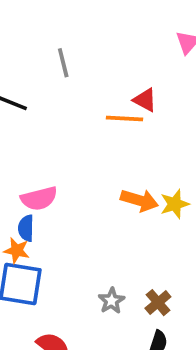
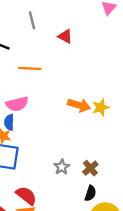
red triangle: (145, 100) -> (65, 36), moved
orange line: (125, 119) -> (30, 68), moved

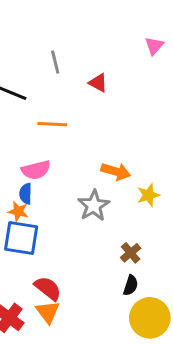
yellow star: (101, 107) -> (148, 195), moved
gray star: (62, 167) -> (94, 206), moved, size x1.5

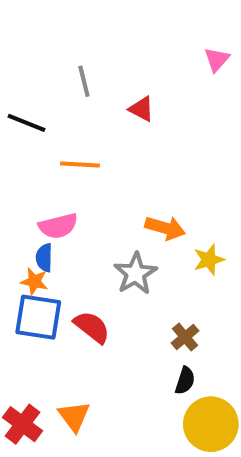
red semicircle: (48, 288) -> (92, 327), moved

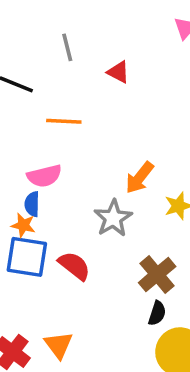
orange arrow: (165, 228) -> (140, 178), turned 112
brown cross: (185, 337) -> (157, 275), size x1.5

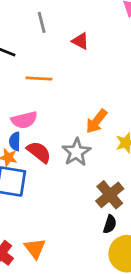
red semicircle: (74, 266) -> (39, 152), moved

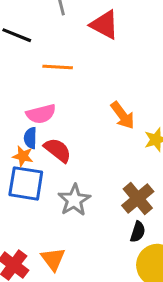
red triangle: (80, 41) -> (104, 25), size x1.5
orange arrow: (96, 121) -> (123, 115), turned -75
gray star: (76, 152) -> (74, 200), moved

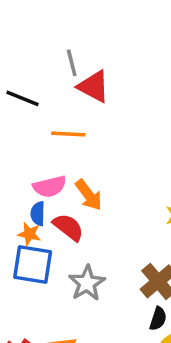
red triangle: (104, 25) -> (94, 86), moved
orange arrow: (123, 115) -> (89, 195), moved

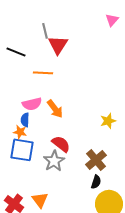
red triangle: (94, 86) -> (58, 45), turned 35
red semicircle: (68, 227) -> (61, 144), moved

